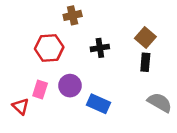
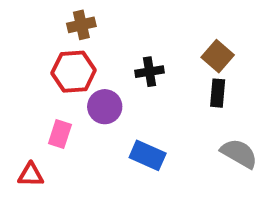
brown cross: (73, 15) -> (81, 25), moved
purple circle: (70, 86) -> (105, 107), moved
red triangle: (21, 106) -> (31, 175), moved, turned -42

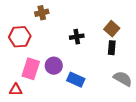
red hexagon: (74, 72) -> (20, 37), moved
purple circle: (105, 107) -> (54, 66), moved
pink rectangle: (60, 134) -> (31, 69), size x1.5

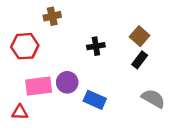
black rectangle: (112, 48) -> (140, 60), turned 32
pink rectangle: (31, 69) -> (39, 86), turned 65

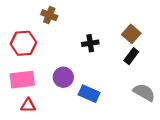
brown cross: (52, 16) -> (49, 15), turned 35
pink rectangle: (39, 86) -> (22, 80), moved
red triangle: (20, 112) -> (28, 105), moved

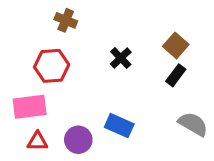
red hexagon: (23, 43) -> (52, 66), moved
black cross: (90, 43) -> (121, 58), turned -35
purple circle: (63, 77) -> (78, 140), moved

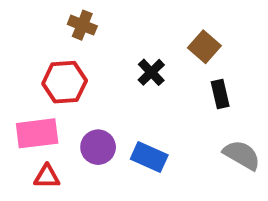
brown square: (176, 45) -> (204, 47), moved
black rectangle: (176, 75) -> (220, 94), turned -50
purple circle: (78, 140) -> (98, 147), moved

